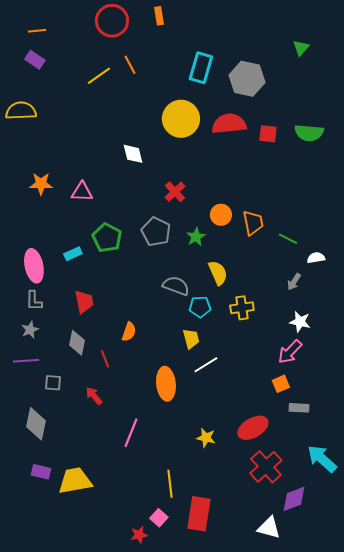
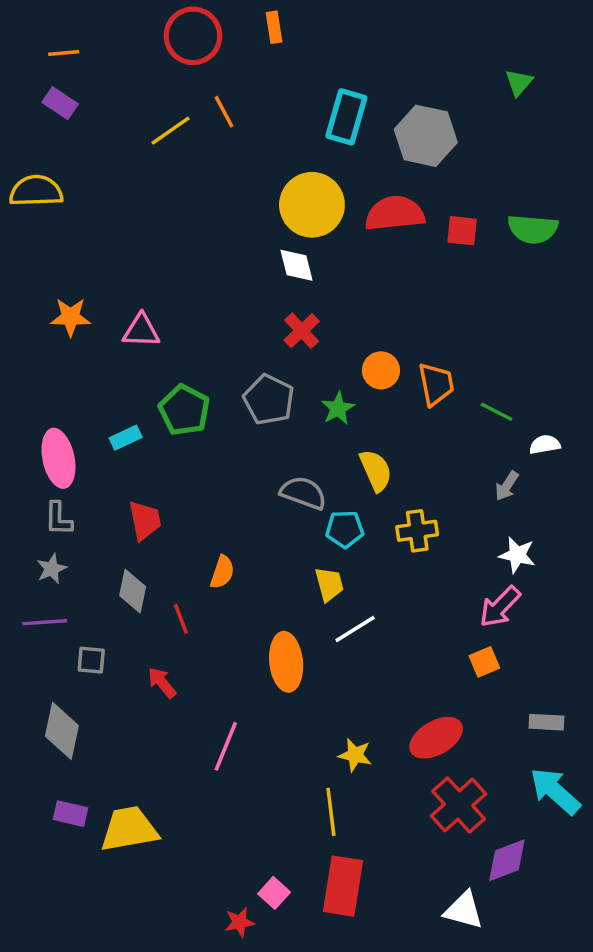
white diamond: (133, 154) -> (296, 265), moved
gray rectangle: (299, 408) -> (547, 722), moved
yellow line: (170, 484) -> (331, 812), moved

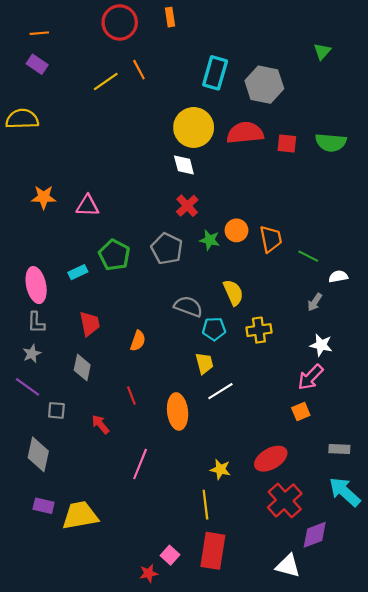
green star: (338, 408) -> (210, 240), moved, turned -30
orange semicircle: (222, 572) -> (138, 341), moved
red line: (181, 619) -> (131, 395), moved
purple line: (45, 622) -> (27, 387), turned 40

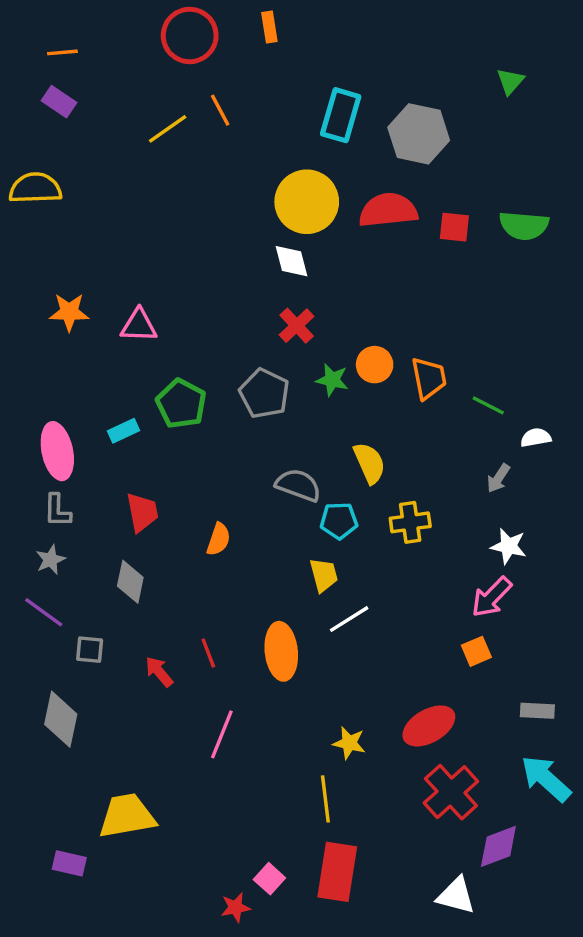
red line: (131, 395) -> (208, 653), moved
purple rectangle: (44, 506) -> (69, 863), moved

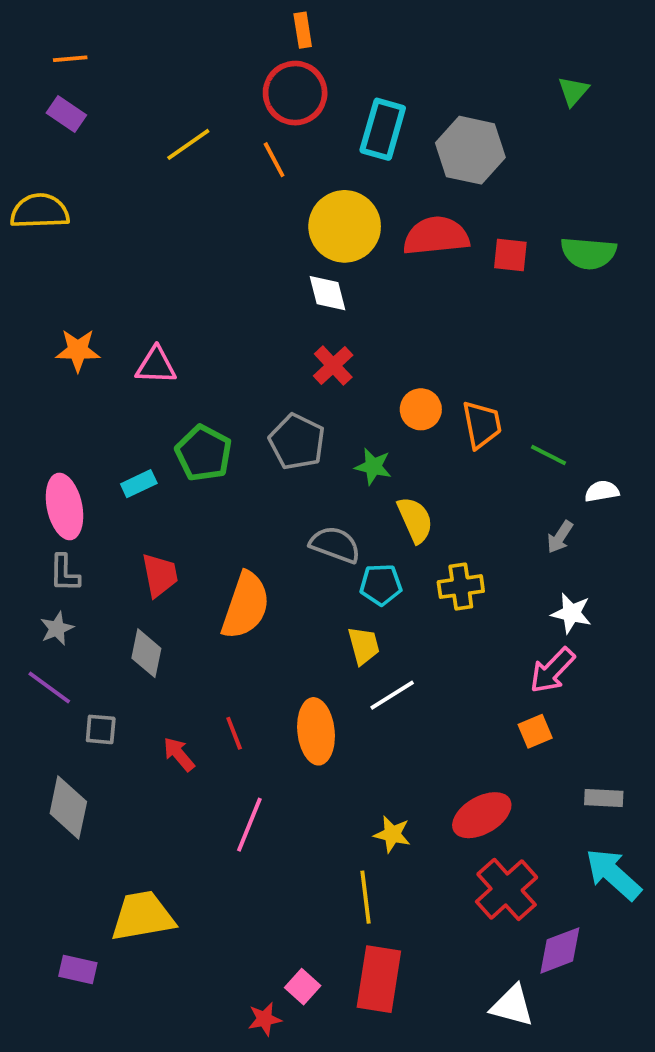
red circle: (190, 35) -> (295, 93), moved
orange line: (220, 110) -> (274, 160), moved
green star: (332, 380) -> (373, 466), moved
orange semicircle: (218, 539) -> (246, 606), size x1.8

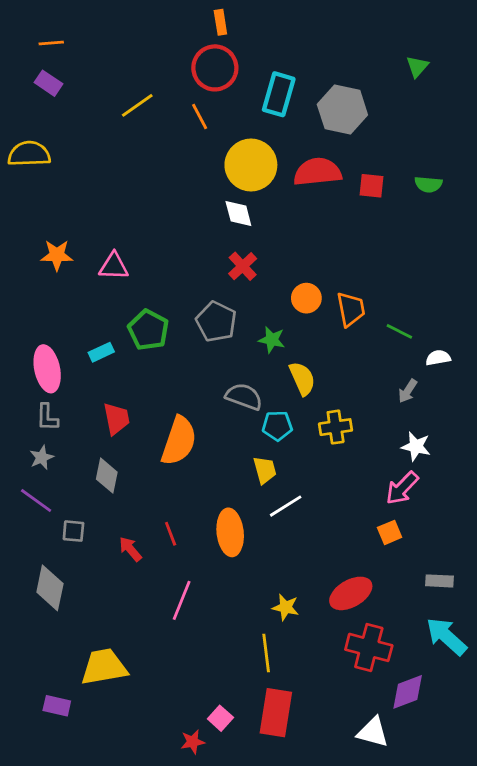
green semicircle: (588, 253) -> (428, 184), size x0.7
red cross: (507, 889) -> (369, 647), turned -33

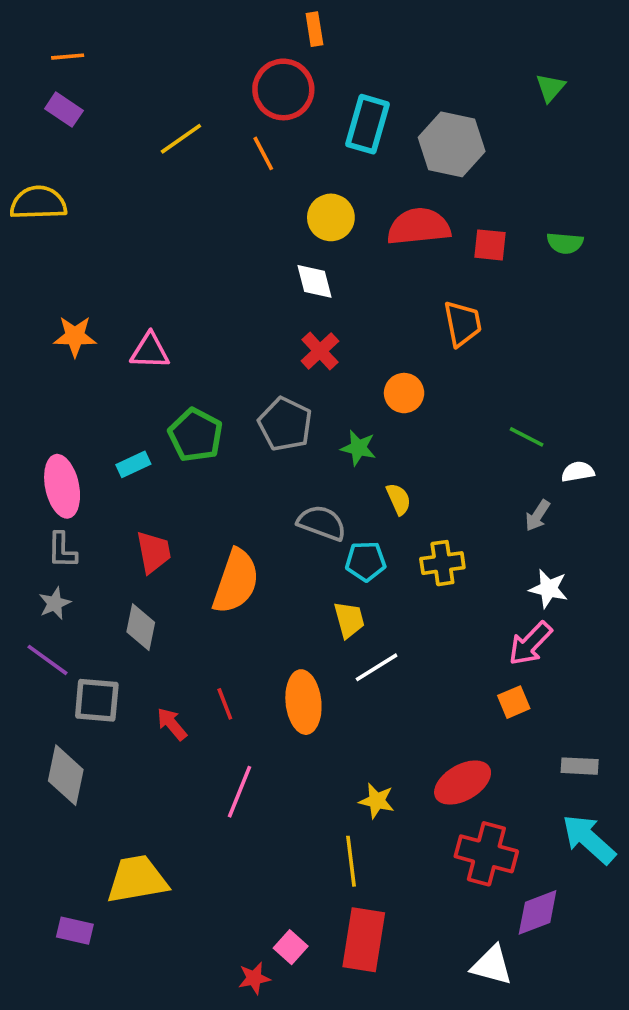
orange rectangle: (220, 22) -> (314, 29), moved
yellow circle: (251, 165) -> (331, 217), size x0.7
orange trapezoid: (351, 309) -> (463, 324), moved
yellow semicircle: (302, 379) -> (399, 499), size x0.7
gray square: (73, 531) -> (97, 700), size x1.5

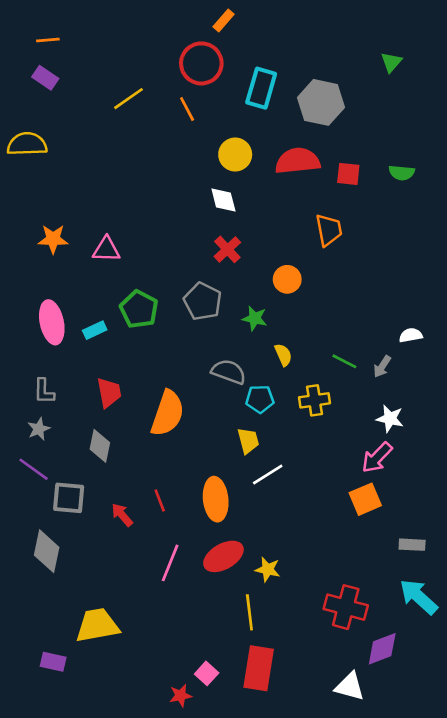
orange rectangle: (314, 29) -> (223, 21), turned 50
green line: (527, 437) -> (344, 361), moved
pink ellipse: (62, 486) -> (52, 322), moved
orange square: (514, 702) -> (365, 499), size x1.4
red ellipse: (463, 783) -> (223, 556), moved

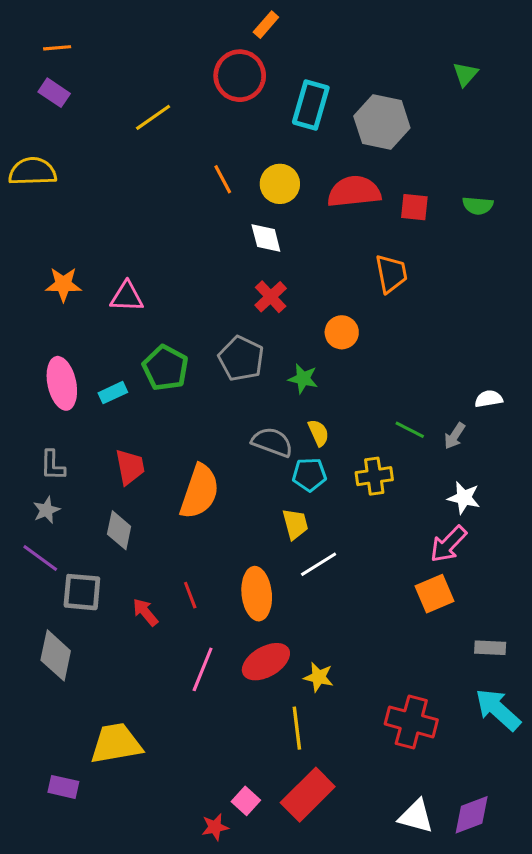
orange line: (187, 109) -> (223, 179), moved
yellow semicircle: (283, 355) -> (319, 433), moved
purple diamond: (382, 649) -> (472, 815), moved
red rectangle: (259, 668) -> (308, 795), turned 36

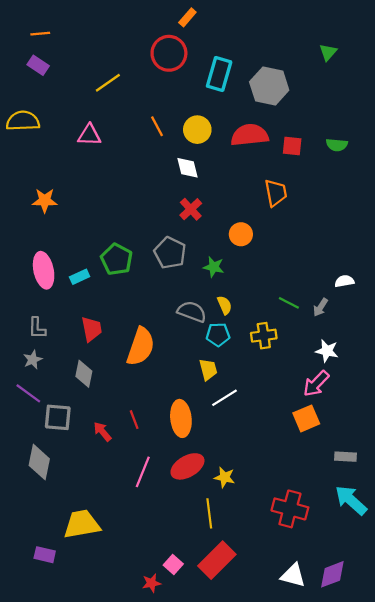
pink triangle: (127, 297) -> (89, 135), moved

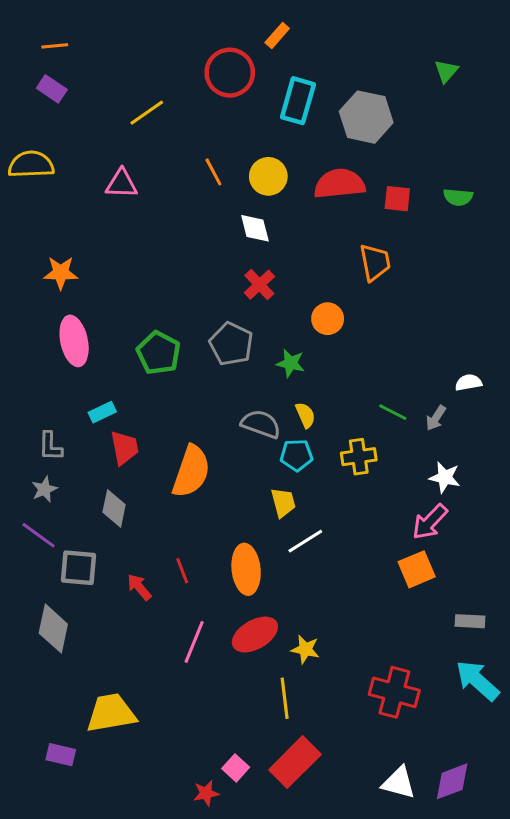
orange rectangle: (187, 17) -> (277, 36), moved
pink ellipse: (44, 270) -> (74, 341), moved
cyan rectangle: (80, 277) -> (102, 412), moved

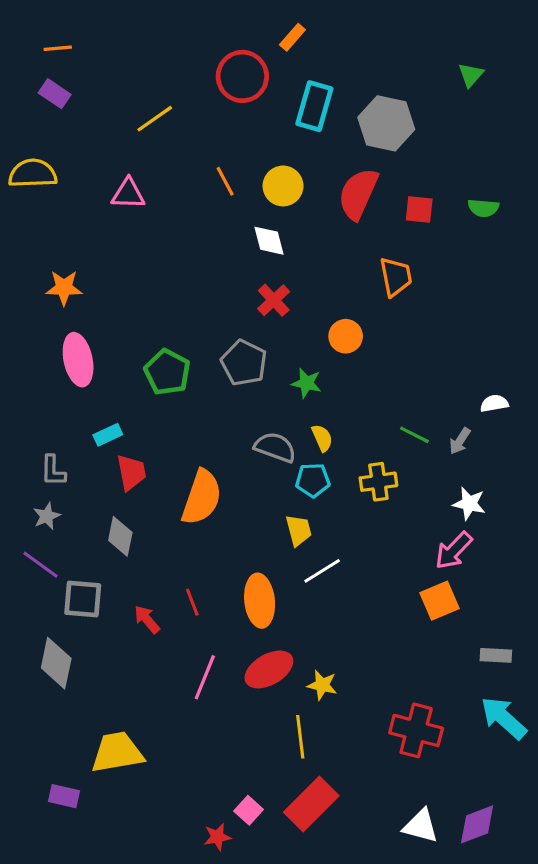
red semicircle: (339, 184) -> (358, 194), turned -60

